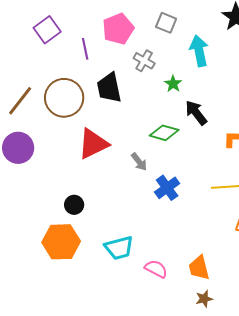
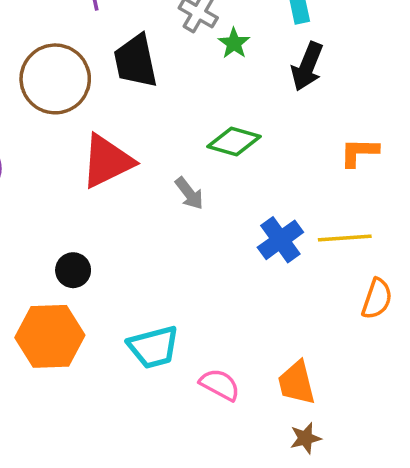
green star: (173, 84) -> (234, 43), moved
black arrow: (196, 113) -> (307, 66), moved, turned -120
blue cross: (167, 188) -> (280, 240), moved

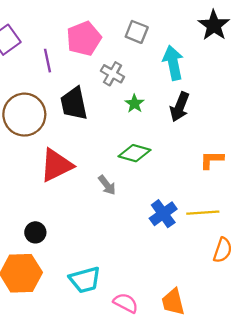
green star: (234, 43) -> (135, 104), moved

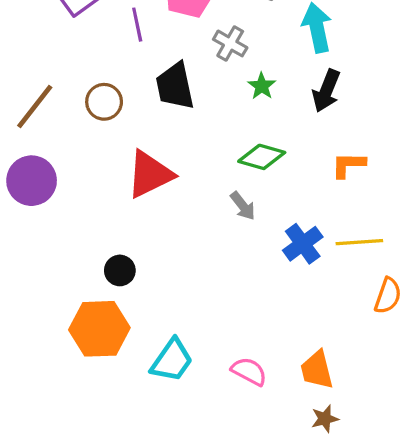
brown circle: (24, 115) -> (104, 102), size x0.6
orange L-shape: (212, 160) -> (348, 165), moved
gray arrow: (107, 185) -> (243, 206), moved
cyan trapezoid: (85, 280) -> (172, 360), moved, turned -40

